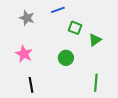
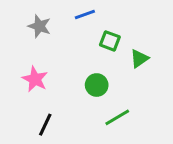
green line: (96, 83) -> (117, 117), moved, turned 54
black line: (31, 85) -> (45, 125), turned 35

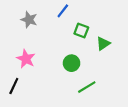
blue line: (85, 14) -> (63, 11), turned -32
black line: (45, 125) -> (14, 86), moved

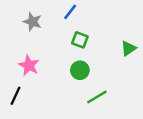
green square: (81, 30) -> (80, 40), moved
green triangle: (103, 44) -> (128, 48), moved

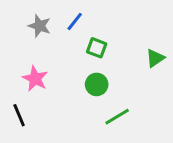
blue line: (70, 12) -> (75, 22), moved
black line: (16, 96) -> (19, 115), turned -48

